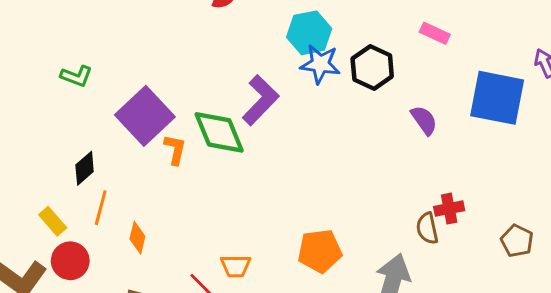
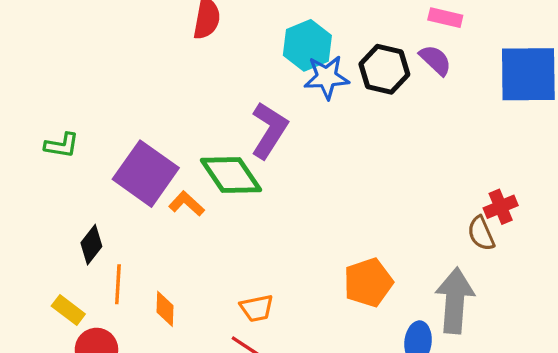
purple semicircle: (424, 120) -> (435, 60), moved
orange L-shape: (175, 149) -> (187, 204), turned -48
orange trapezoid: (236, 266) -> (257, 308), moved

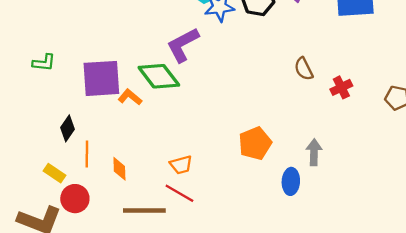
purple L-shape: (269, 130) -> (183, 45), turned -147
purple square: (146, 174) -> (101, 78), turned -36
brown semicircle: (481, 233) -> (304, 69), moved
gray arrow: (455, 301) -> (314, 152), size x0.6

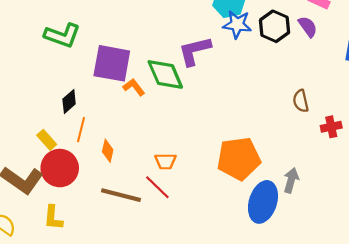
green L-shape: (44, 63) -> (62, 35), size x1.6
orange pentagon: (255, 143) -> (239, 159), size x1.4
blue ellipse: (291, 181) -> (263, 202), size x1.6
red circle: (75, 199) -> (60, 168), size x1.4

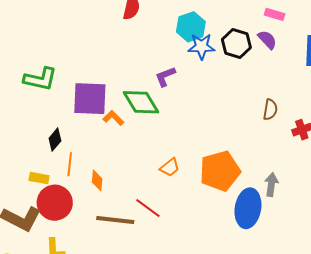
purple L-shape: (195, 51) -> (165, 76), size x0.7
brown semicircle: (301, 101) -> (270, 110), turned -150
yellow rectangle: (47, 140) -> (39, 178), turned -30
orange trapezoid: (165, 161) -> (170, 167), moved, turned -30

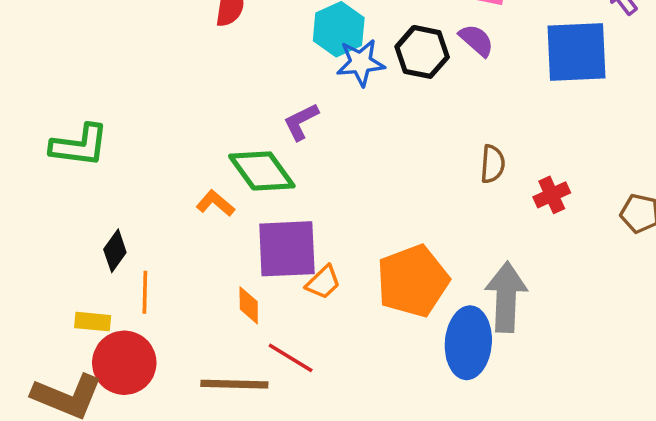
purple square: (90, 99) -> (287, 249), moved
orange diamond: (97, 180) -> (249, 305), moved
gray arrow: (271, 185) -> (506, 297), size x1.6

